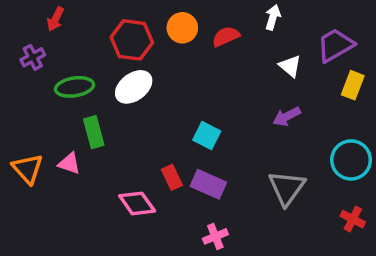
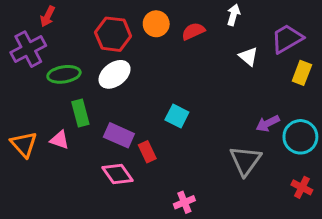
purple cross: (33, 57) -> (28, 49), size x1.6
purple arrow: (287, 116) -> (268, 123), moved
purple rectangle: (208, 184) -> (119, 135), moved

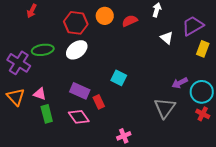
purple cross: (28, 49) -> (19, 63), moved, turned -30
green rectangle: (80, 113) -> (47, 114), moved
red cross: (302, 187) -> (203, 114), moved

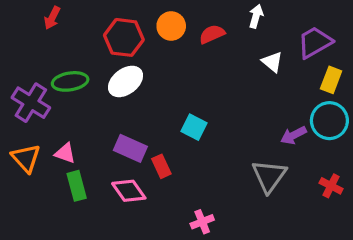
cyan circle: (202, 92) -> (329, 121), moved

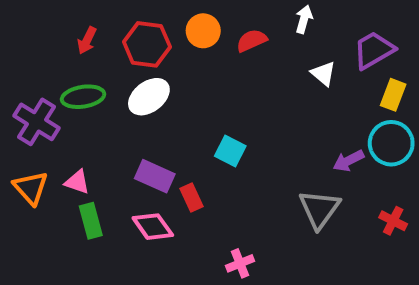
red arrow: (52, 18) -> (87, 41), moved

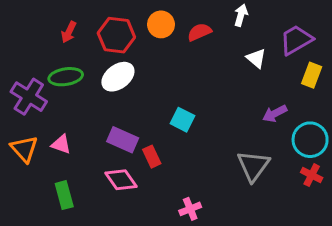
cyan circle: (391, 143) -> (310, 140), moved
purple arrow: (349, 161) -> (275, 114), moved
green rectangle: (91, 221) -> (64, 195), moved

